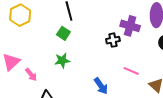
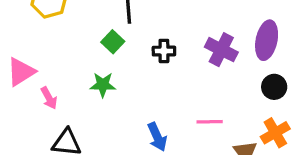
black cross: (113, 40) -> (164, 51), moved
pink line: (131, 71) -> (210, 122), turned -35

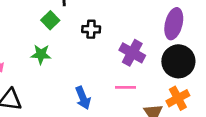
purple cross: (221, 50) -> (132, 53), moved
black circle: (274, 87) -> (178, 61), size x1.6

